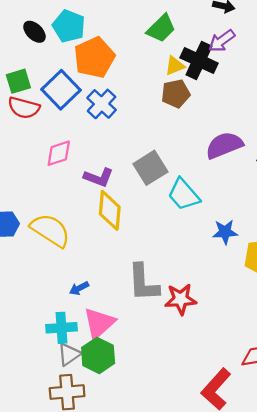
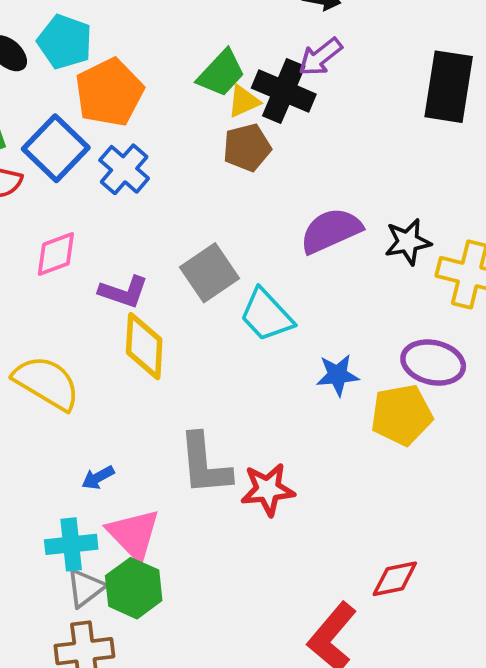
green trapezoid: (161, 28) -> (221, 73), moved
pink triangle: (99, 323) -> (134, 534), turned -30

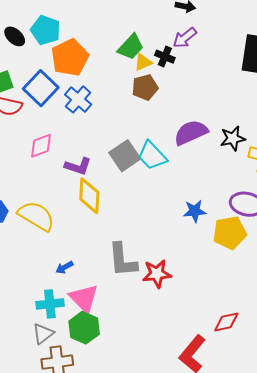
black cross: (284, 91) -> (165, 57), size x0.6
cyan trapezoid: (266, 315) -> (152, 156), moved
gray triangle: (85, 588) -> (43, 334), moved

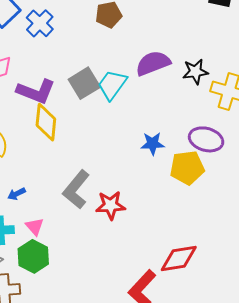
cyan trapezoid: (152, 156) -> (112, 85), turned 76
purple L-shape: (78, 166) -> (36, 91), size x1.4
gray L-shape: (123, 260) -> (76, 190), turned 42
pink triangle: (84, 298) -> (35, 226), size x0.6
red diamond: (226, 322) -> (179, 259), size x1.4

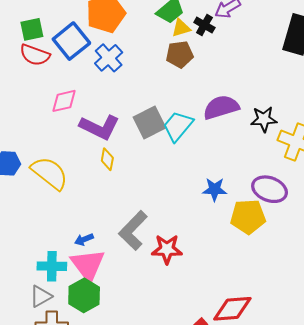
yellow diamond: (46, 122) -> (107, 159), size x0.6
blue arrow: (17, 194) -> (84, 239), moved
pink triangle: (35, 226) -> (88, 265), size x1.8

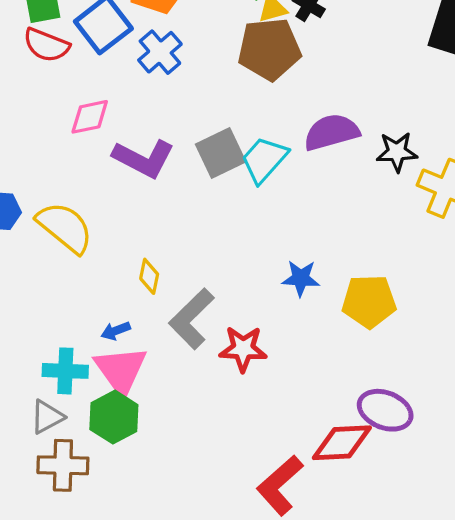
brown pentagon: (180, 54) -> (269, 49), size x1.5
yellow diamond: (107, 159) -> (149, 276), moved
blue star: (215, 189) -> (301, 278), moved
purple ellipse: (270, 189) -> (385, 410), moved

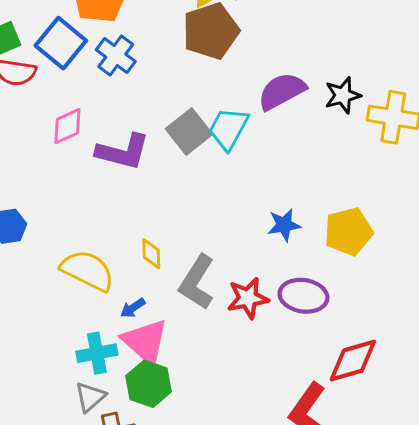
yellow semicircle: (65, 227) -> (87, 271), moved
purple ellipse: (385, 410) -> (303, 296), moved

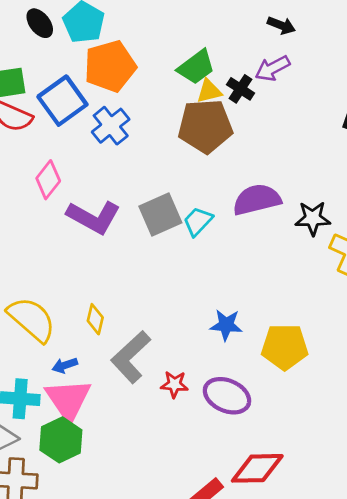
pink diamond: (67, 126) -> (48, 180), turned -42
cyan trapezoid: (228, 129) -> (198, 221), size x0.7
red star: (248, 298) -> (174, 384), size x0.7

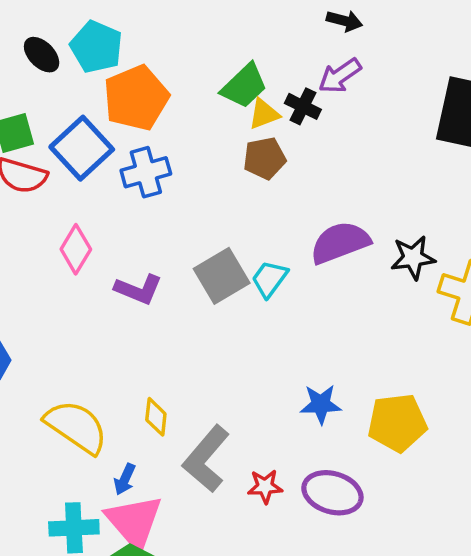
blue cross: (111, 126) -> (146, 172), turned 30
brown pentagon: (205, 126) -> (265, 158), size x0.6
purple L-shape: (94, 217) -> (138, 289), size x0.7
blue arrow: (65, 365) -> (125, 479), turned -40

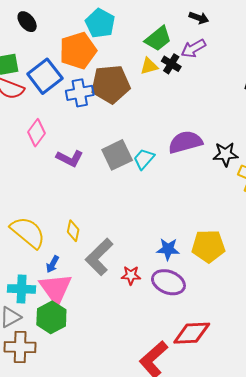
cyan pentagon: (96, 47) -> (100, 23), moved
green trapezoid: (244, 86) -> (158, 39), moved
brown pentagon: (265, 158) -> (110, 84), moved, size x1.6
blue star: (321, 404) -> (168, 249), moved

